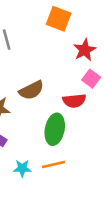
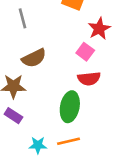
pink square: (91, 79) -> (85, 52), moved
brown semicircle: (31, 90) -> (34, 58), moved

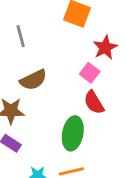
red semicircle: (89, 79) -> (94, 102), turned 65

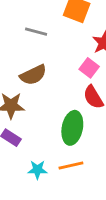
gray line: (21, 36) -> (36, 32), moved, turned -60

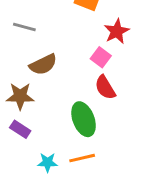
gray line: (36, 32) -> (24, 27), moved
green ellipse: (72, 128) -> (84, 119), turned -32

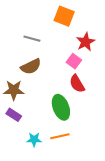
gray line: (24, 27) -> (32, 39), moved

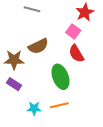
brown semicircle: (31, 67) -> (38, 46), moved

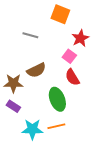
cyan star: (34, 108) -> (32, 129), size x1.5

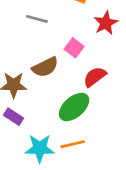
pink square: (69, 56) -> (74, 48), moved
red semicircle: (72, 77) -> (95, 77), turned 84
green ellipse: (57, 99) -> (74, 107), turned 70

